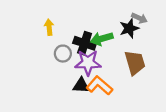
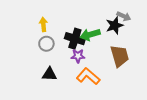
gray circle: (63, 54) -> (46, 44), moved
purple star: (88, 63) -> (78, 56), size x0.6
black triangle: (81, 86) -> (49, 74), moved

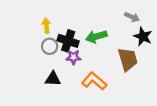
black star: (115, 25) -> (143, 37), moved, turned -30
black cross: (75, 39) -> (68, 41), moved
purple star: (78, 56) -> (73, 57), moved

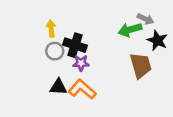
green arrow: (96, 37) -> (130, 30), moved
orange L-shape: (94, 81) -> (82, 89), moved

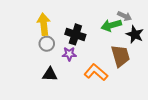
yellow arrow: (51, 28) -> (44, 24), size x1.5
black cross: (75, 45) -> (75, 34), moved
orange L-shape: (82, 89) -> (96, 72), moved

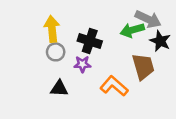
gray arrow: (125, 16) -> (148, 19), size x1.5

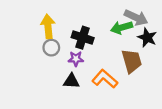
black triangle: (59, 88) -> (71, 81), moved

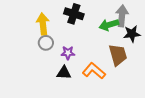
gray arrow: (136, 17) -> (122, 16), turned -110
black cross: (83, 38) -> (74, 14), moved
black star: (147, 38) -> (132, 34), turned -30

